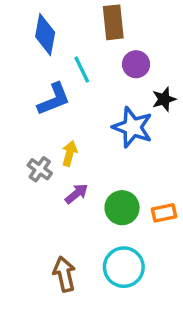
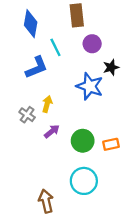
brown arrow: (64, 274) -> (46, 201), moved

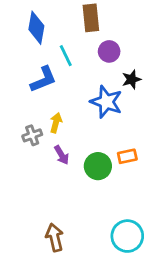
gray cross: (27, 115) -> (32, 135), turned 35
purple arrow: (52, 131) -> (62, 155), turned 98
orange rectangle: (111, 144) -> (127, 156), moved
cyan circle: (84, 181) -> (127, 236), moved

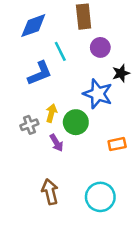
blue diamond: (36, 28) -> (33, 26), turned 60
green circle: (98, 166) -> (76, 122), moved
cyan circle: (127, 236) -> (100, 197), moved
brown arrow: (55, 237) -> (50, 192), moved

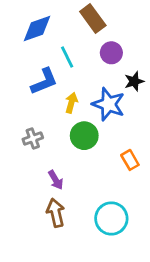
brown rectangle: (84, 17) -> (93, 18), turned -30
yellow arrow: (51, 113) -> (71, 103), moved
purple arrow: (56, 143) -> (56, 180), moved
orange rectangle: (117, 144) -> (130, 160), turned 72

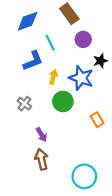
gray cross: (33, 139) -> (24, 104), turned -32
cyan circle: (111, 219) -> (84, 176), moved

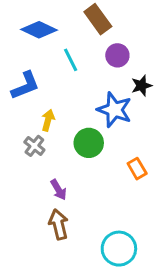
blue diamond: (28, 21) -> (39, 30), turned 45
blue L-shape: (33, 61) -> (25, 86), moved
yellow arrow: (53, 77) -> (48, 120), moved

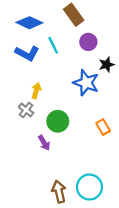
blue L-shape: (25, 86) -> (27, 53), moved, turned 50
green circle: (89, 143) -> (58, 121), moved
brown arrow: (59, 224) -> (59, 192), moved

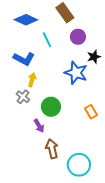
blue L-shape: (27, 53) -> (24, 59), moved
brown arrow: (59, 192) -> (52, 149), moved

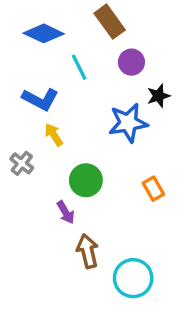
blue star: (76, 73) -> (128, 123), turned -30
yellow arrow: (32, 80) -> (54, 135), turned -48
gray cross: (23, 97) -> (22, 163), moved

